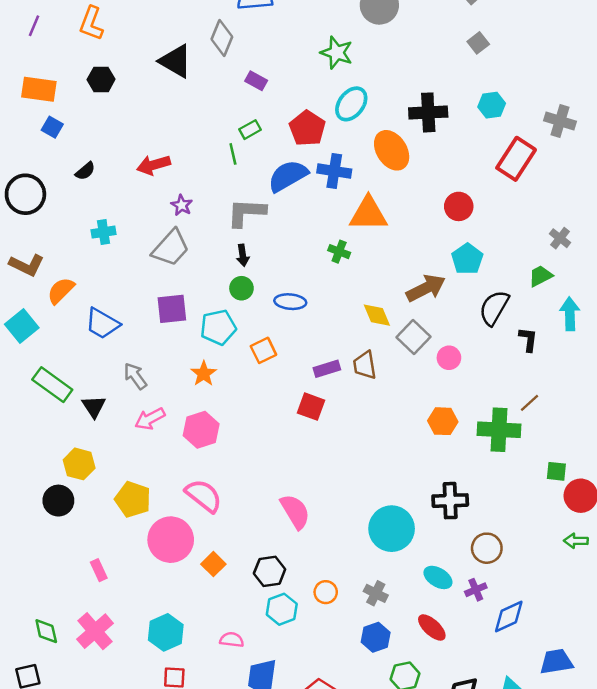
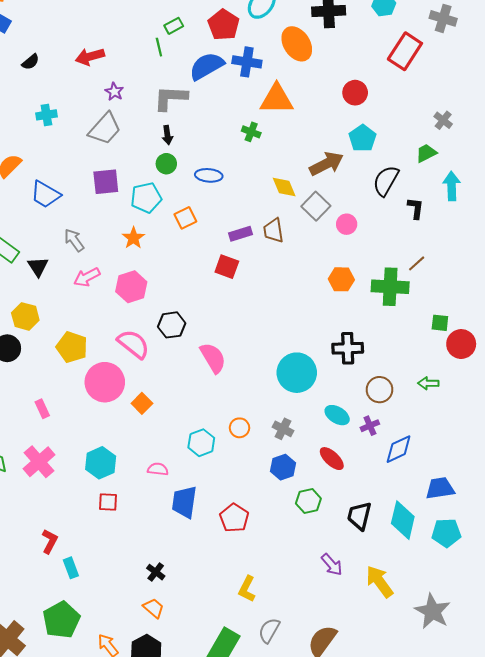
green arrow: (576, 541) -> (428, 383), moved
black hexagon: (270, 571) -> (172, 325), moved

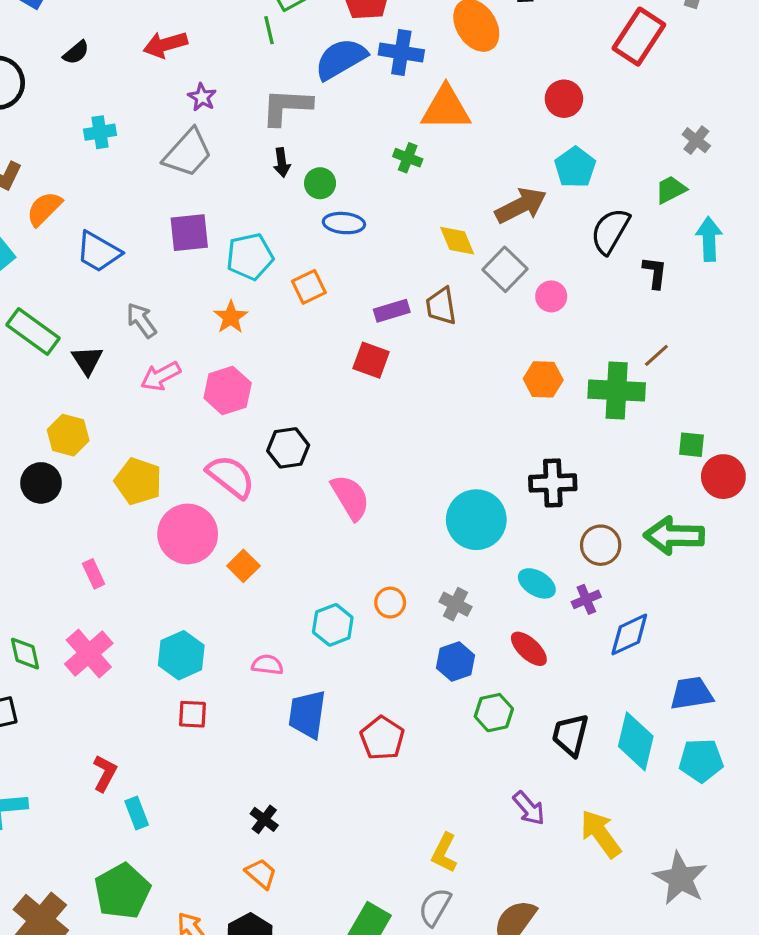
green circle: (166, 164) -> (320, 183), moved
green arrow: (428, 383) -> (674, 536), size x1.8
yellow L-shape: (247, 589) -> (444, 853), moved

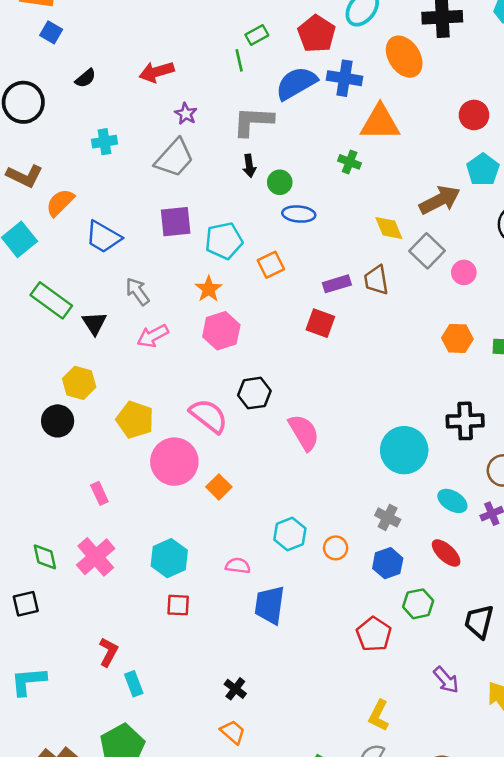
pink hexagon: (228, 390) -> (221, 331), moved
orange circle: (390, 603) -> (336, 548), moved
red pentagon: (382, 738) -> (374, 634), moved

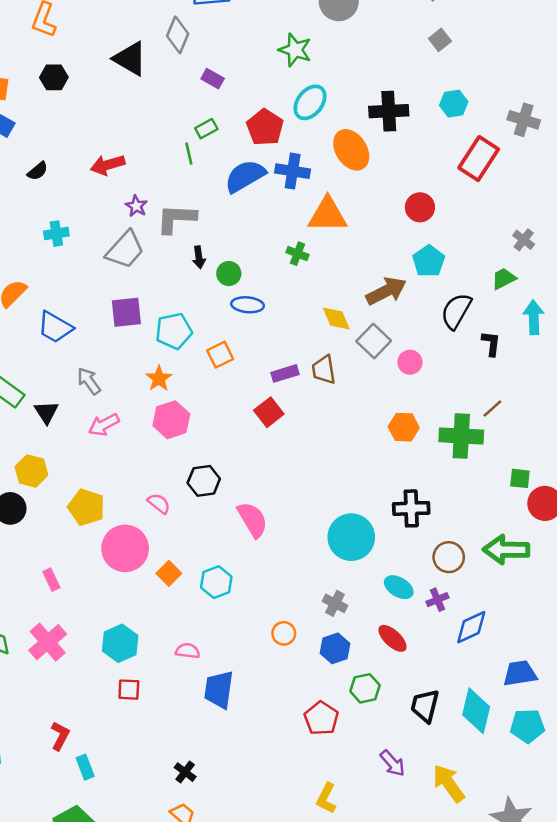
gray L-shape: (253, 121) -> (176, 219), moved
red square: (320, 323) -> (269, 412), turned 32
pink semicircle: (209, 416) -> (159, 503), size x0.6
cyan hexagon: (290, 534) -> (216, 582), moved

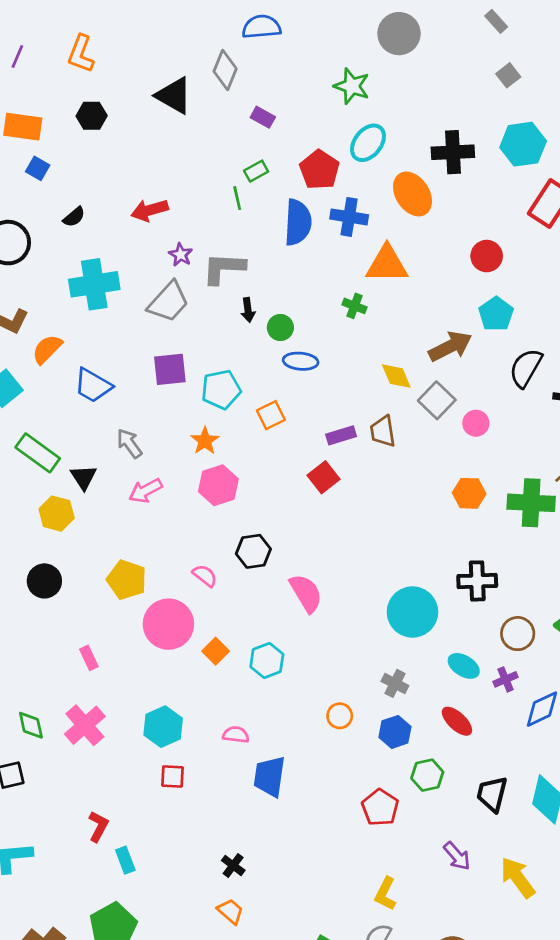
cyan hexagon: (454, 104) -> (523, 144), size x1.5
blue semicircle: (245, 176) -> (298, 222), turned 123
cyan cross: (56, 234) -> (94, 284), size x1.8
yellow hexagon: (31, 471) -> (57, 514), moved

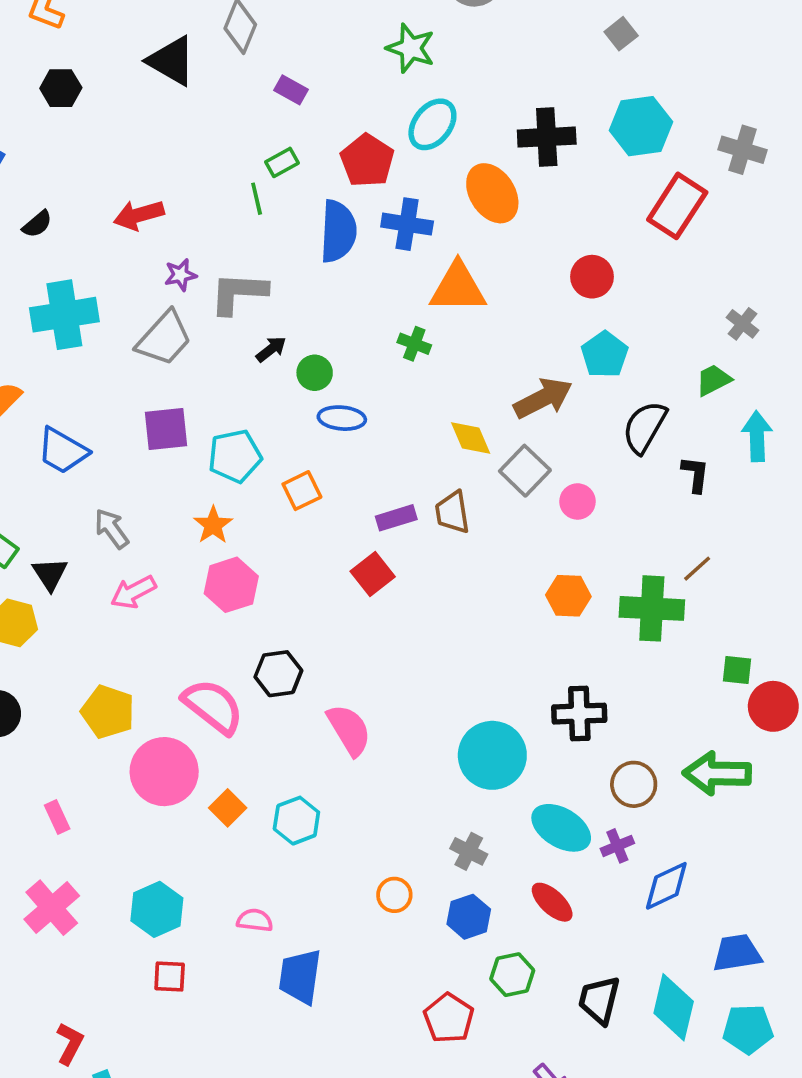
purple star: (181, 255) -> (180, 275), turned 30
black arrow: (248, 310) -> (271, 349), turned -120
pink semicircle: (205, 576) -> (213, 706), size x1.8
cyan ellipse: (464, 666) -> (561, 828), size x1.4

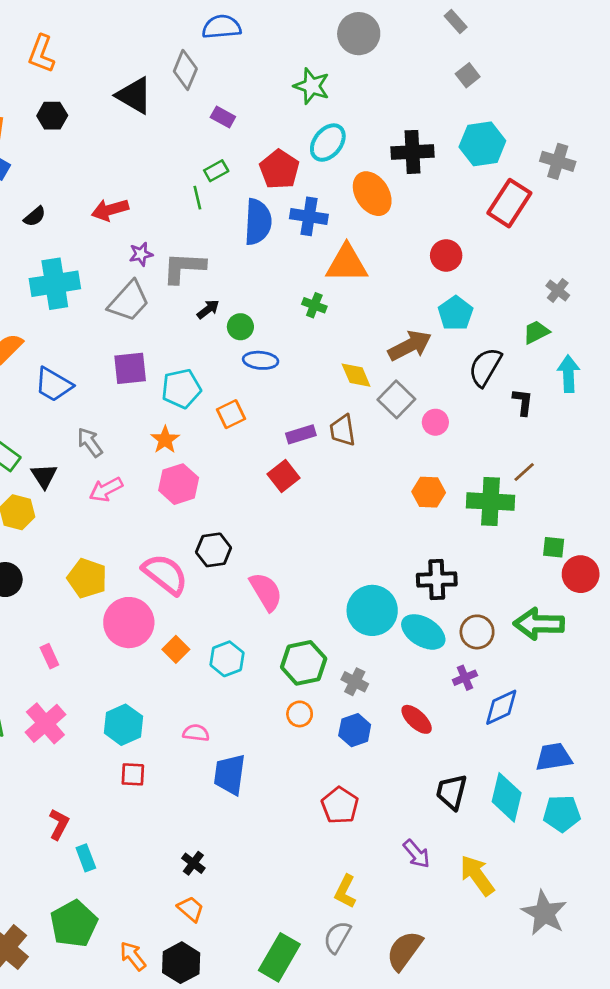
cyan ellipse: (561, 828) -> (423, 632), moved
green hexagon: (512, 975) -> (304, 663), moved, size x1.4

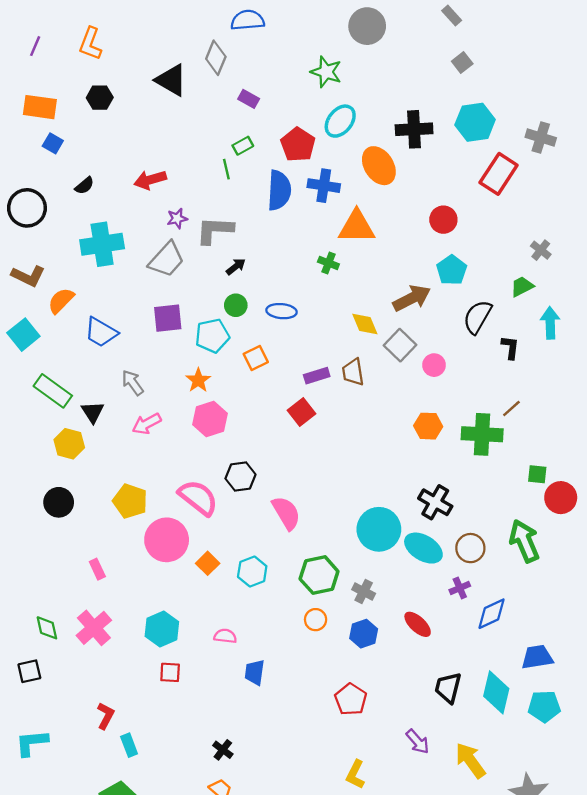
green circle: (240, 327) -> (236, 305), moved
black cross: (437, 580) -> (435, 502), turned 32
green arrow: (539, 624) -> (524, 541), turned 66
blue trapezoid: (230, 774) -> (255, 672), size x0.7

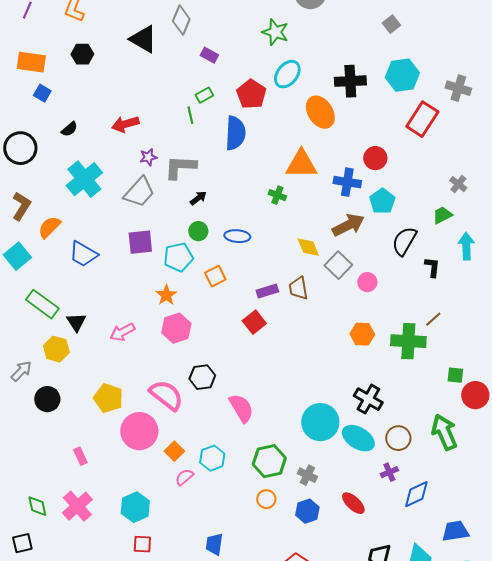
blue cross: (324, 186) -> (347, 182), moved
cyan cross: (102, 244) -> (84, 179), turned -30
brown L-shape: (28, 276) -> (21, 206), turned -84
gray arrow: (133, 383) -> (21, 371), moved, turned 80
pink semicircle: (225, 636) -> (184, 477), moved, turned -48

